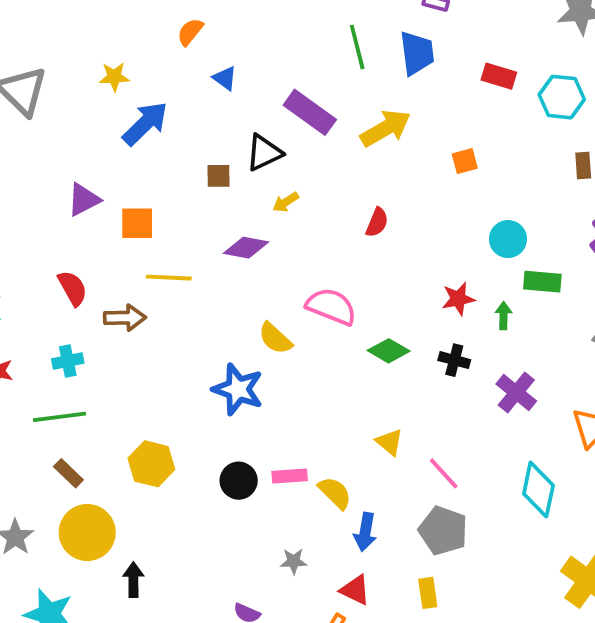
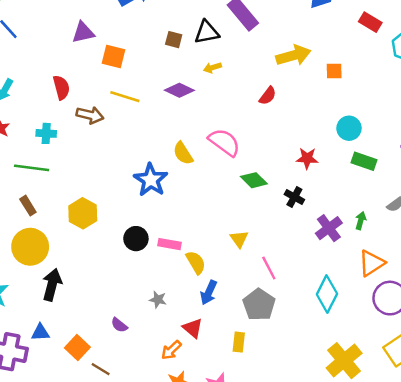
yellow arrow: (386, 128) -> (293, 55), moved
green arrow: (504, 316) -> (361, 221), moved
black arrow: (133, 580) -> (52, 285), size x1.4

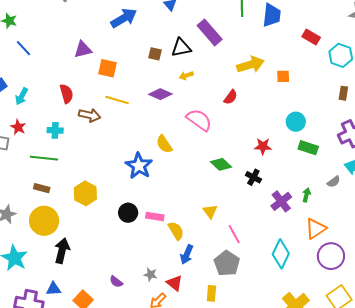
pink semicircle: (224, 142) -> (199, 120), moved
brown rectangle: (28, 206) -> (42, 188), turned -42
gray star: (158, 300) -> (150, 275), moved

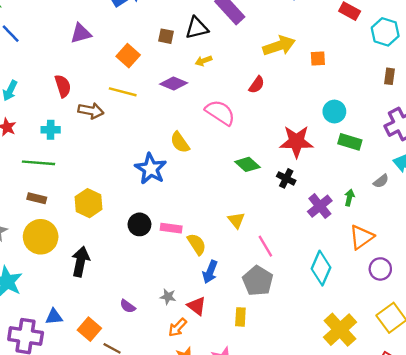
orange square: (107, 68) -> (128, 56), moved, turned 30
red star: (263, 146) -> (296, 142), size x1.6
black arrow: (62, 251) -> (81, 262), moved
purple circle: (331, 256) -> (380, 269), size x0.7

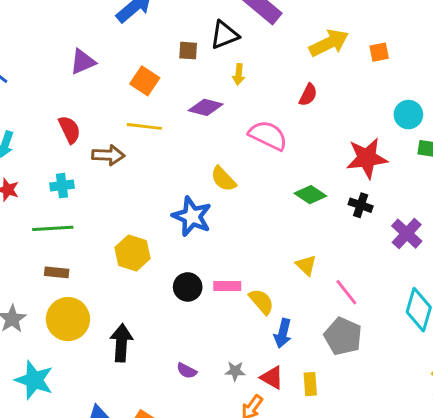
yellow arrow: (204, 61) -> (239, 74), turned -56
yellow hexagon: (88, 203) -> (133, 253), moved
purple semicircle: (128, 306) -> (187, 371), moved
yellow rectangle: (240, 317) -> (310, 384), moved

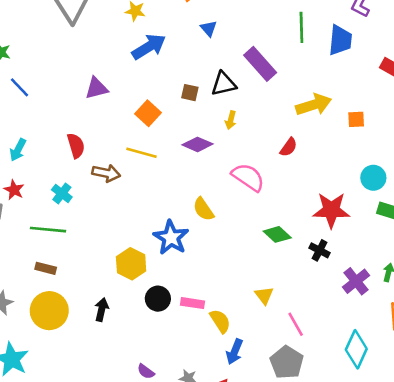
cyan cross: (62, 186) -> (62, 193), turned 36
yellow hexagon: (133, 253) -> (131, 264), moved
black arrow: (121, 343) -> (102, 310), moved, size x0.7

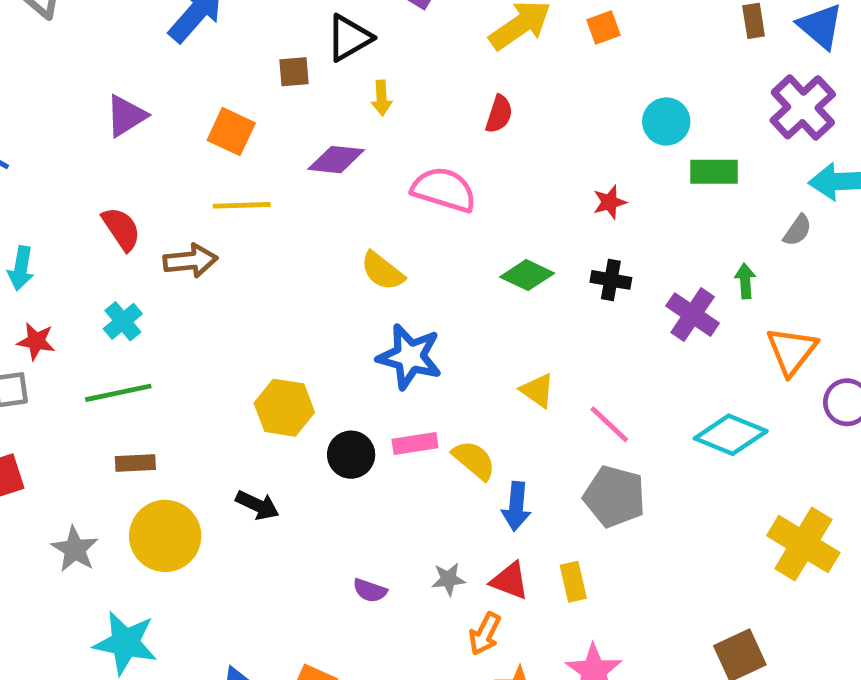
cyan cross: (62, 193) -> (123, 321), turned 30
red star: (331, 210) -> (610, 202), size x0.5
blue star: (171, 238) -> (410, 357), moved
black arrow: (102, 310) -> (257, 505), turned 120
cyan diamond: (356, 349) -> (731, 435), turned -75

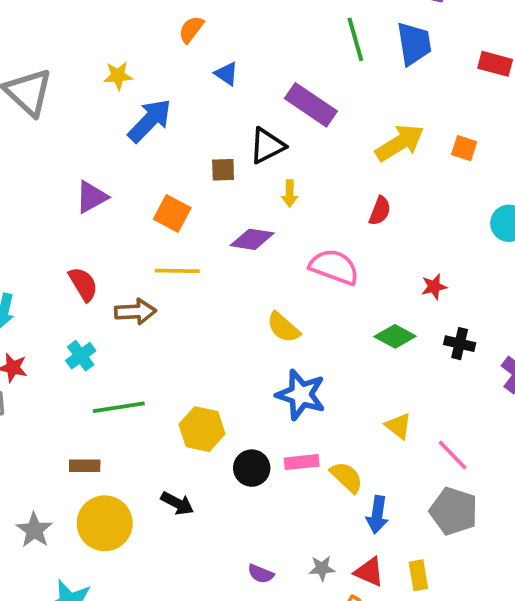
orange square: (603, 28) -> (464, 148), turned 35
red star: (610, 202) -> (434, 287), moved
green line: (118, 393) -> (119, 407), moved

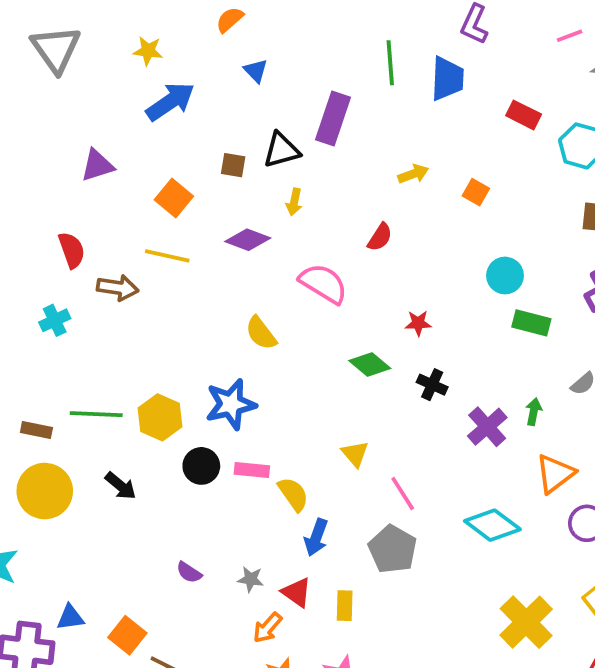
purple rectangle: (311, 105) -> (333, 118), turned 63
yellow arrow: (400, 143) -> (413, 174), size x0.6
blue star: (301, 395) -> (231, 404), moved, turned 30
green line: (119, 407) -> (96, 414), moved

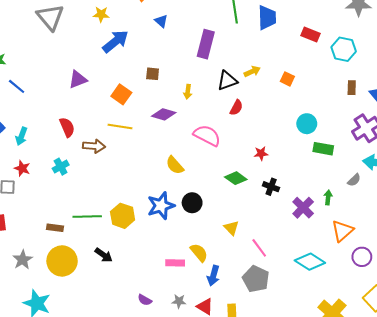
black triangle: (281, 150) -> (227, 81), moved
black circle: (201, 466) -> (192, 203), moved
pink rectangle: (252, 470) -> (175, 263), moved

